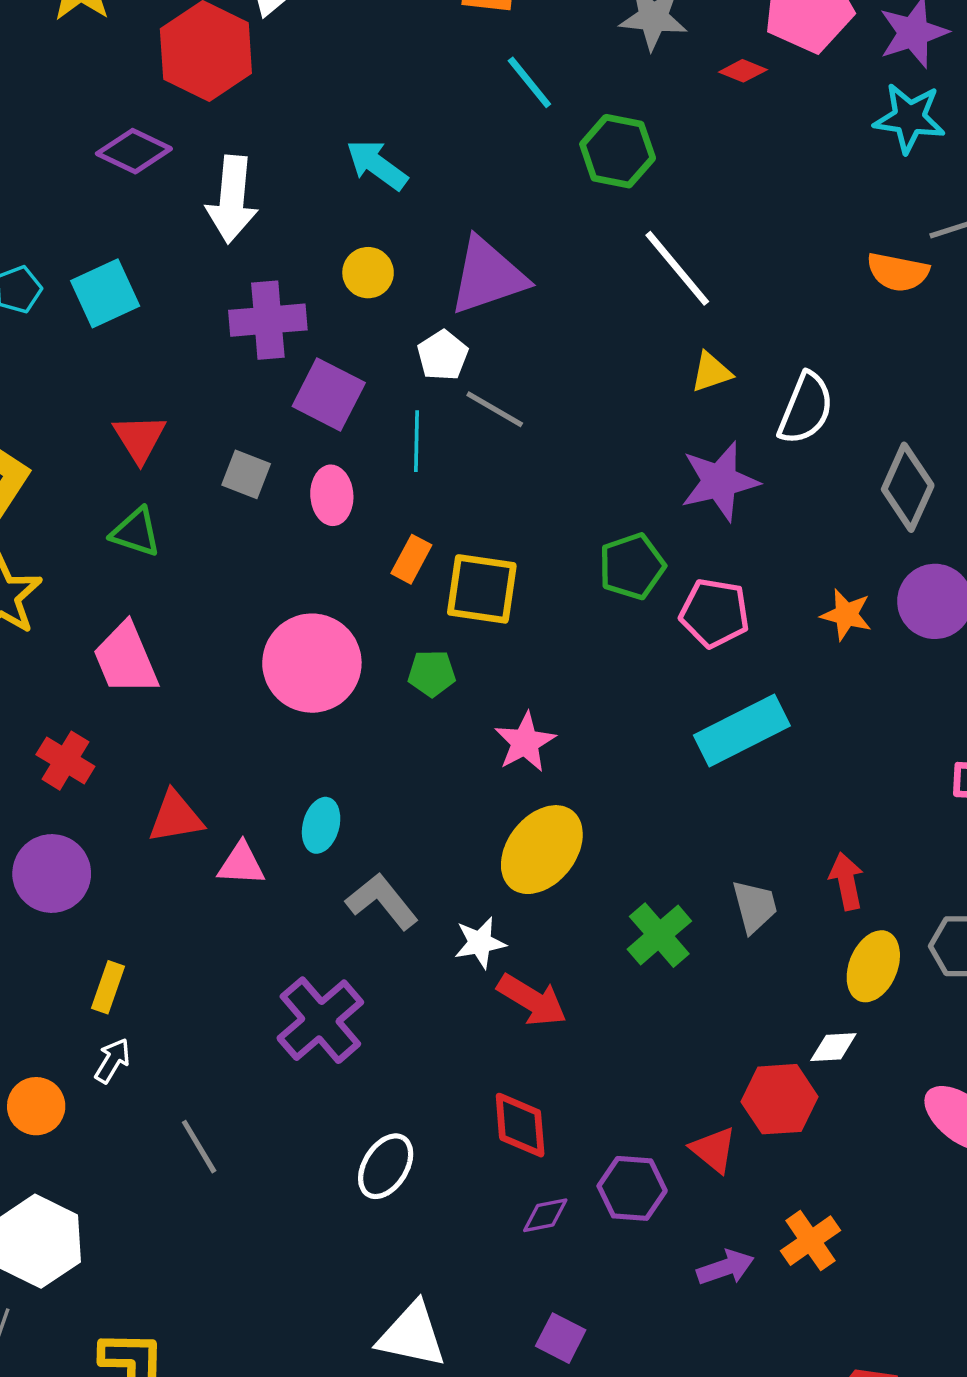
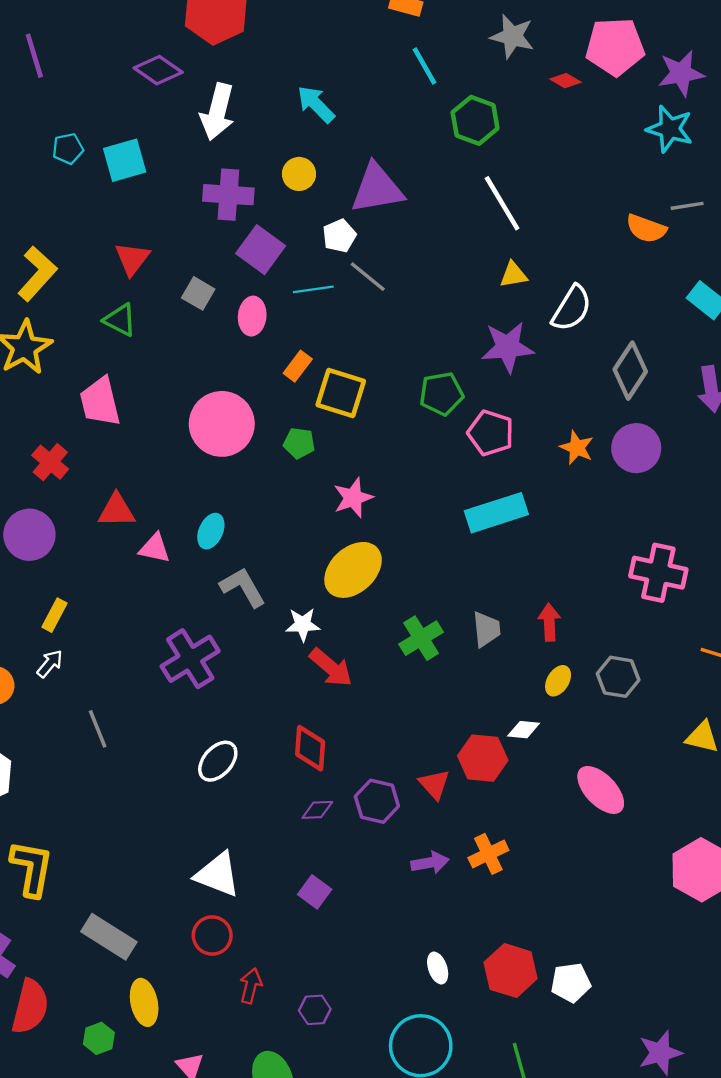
cyan line: (417, 441) -> (313, 289), turned 72
yellow ellipse: (873, 966) -> (558, 681), size x0.7

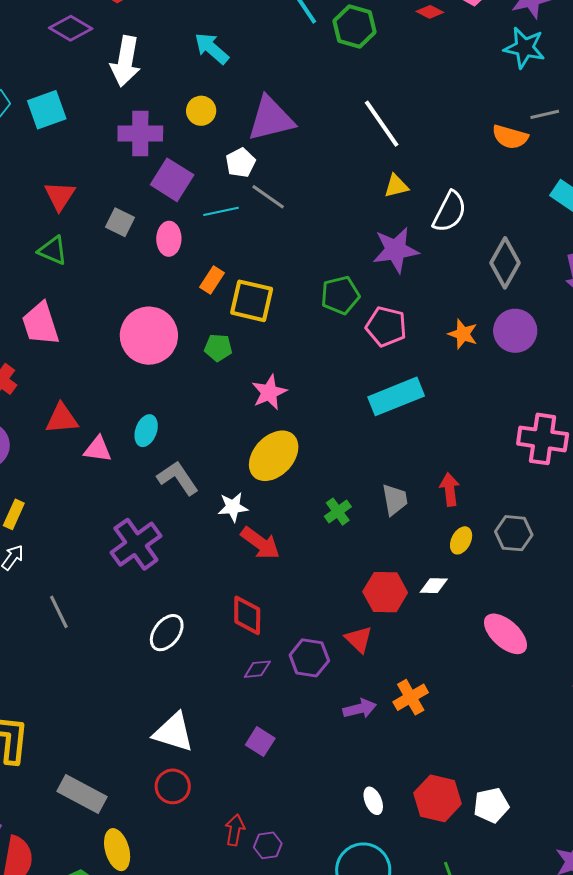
green hexagon: (475, 120) -> (355, 26), moved
green cross: (421, 638) -> (338, 512), size x0.7
red hexagon: (483, 758) -> (385, 592), moved
red arrow: (251, 986) -> (235, 830), moved

